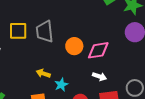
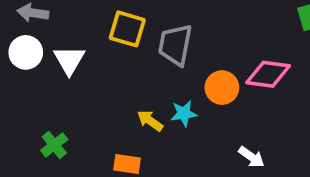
pink diamond: (98, 50) -> (268, 74), moved
cyan star: (61, 85) -> (184, 113), moved

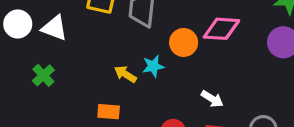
white triangle: (69, 60) -> (54, 28), turned -36
green cross: (54, 145) -> (43, 75), moved

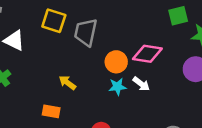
cyan star: (153, 66) -> (117, 87), moved
white arrow: (212, 99) -> (141, 84), moved

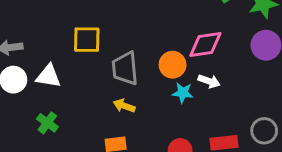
gray trapezoid: (86, 32) -> (125, 68), moved
cyan star: (117, 87) -> (183, 93), turned 30

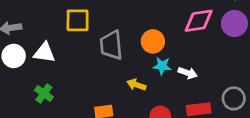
pink diamond: (205, 45) -> (199, 21), moved
white arrow: (209, 81) -> (188, 73), moved
yellow arrow: (124, 106) -> (136, 85), moved

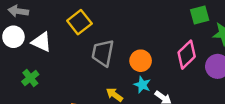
yellow square: (78, 20) -> (79, 22), turned 35
pink diamond: (199, 21) -> (187, 55), turned -52

